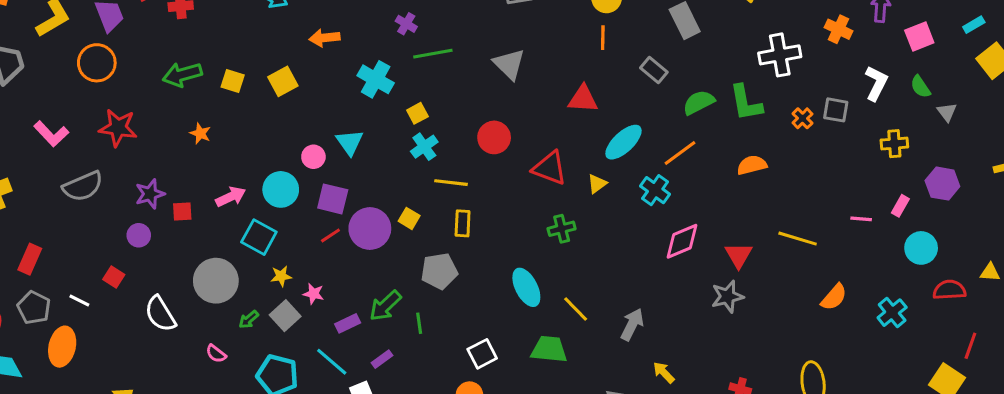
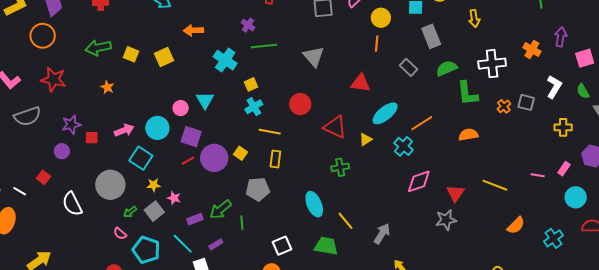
green semicircle: (699, 102) -> (447, 68), moved
pink semicircle: (216, 354) -> (120, 233), moved

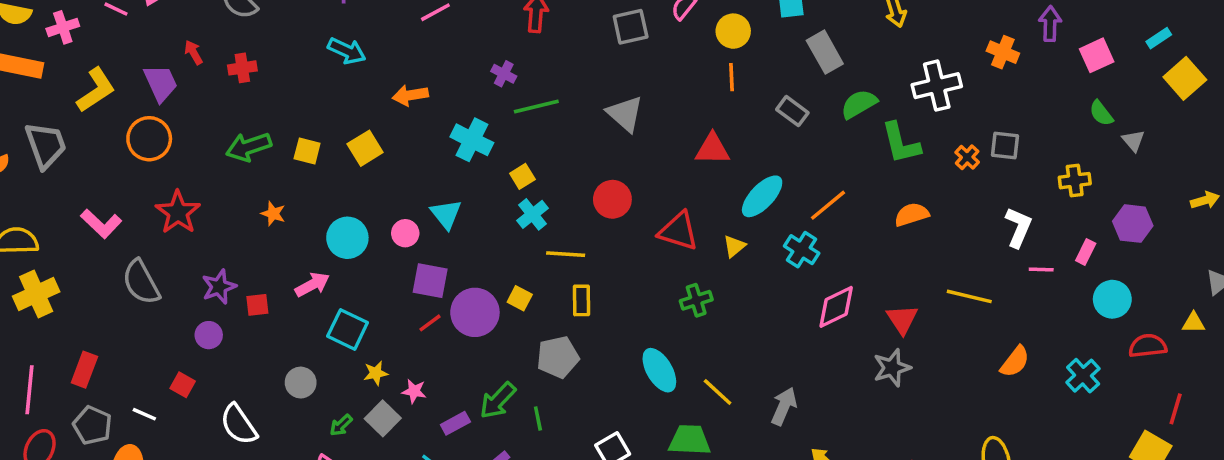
red star: (53, 79) -> (178, 212), turned 30
white L-shape: (554, 87) -> (1018, 227), moved
gray semicircle: (27, 116) -> (141, 282), turned 88
cyan circle: (157, 128) -> (347, 238), moved
gray circle: (110, 185) -> (301, 383), size x0.6

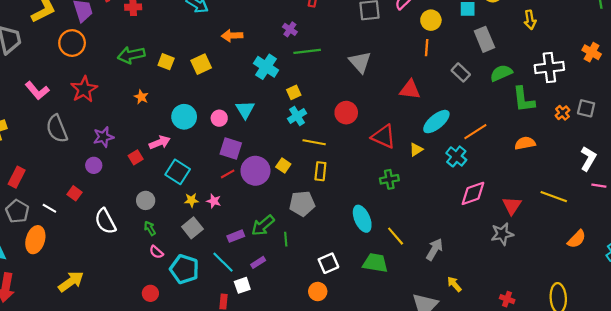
red square: (257, 305) -> (136, 157), moved, turned -32
pink star: (414, 391) -> (214, 201), moved
green arrow: (341, 425) -> (150, 228), moved, turned 96

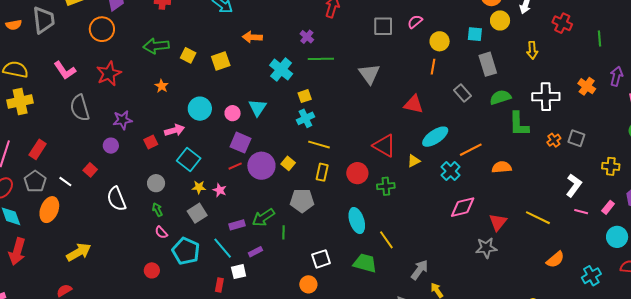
red circle: (346, 113) -> (357, 173), moved
orange semicircle: (525, 143) -> (502, 167), moved
gray arrow: (434, 249) -> (420, 270), moved

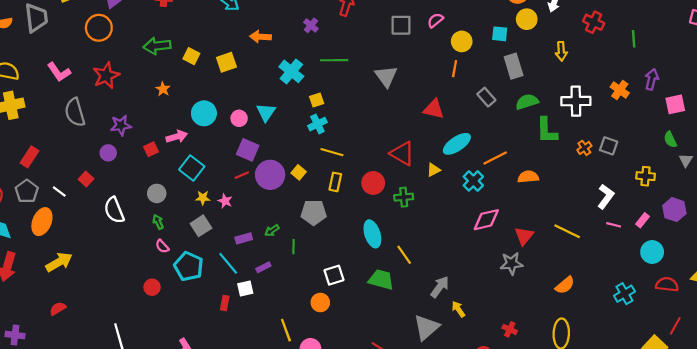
purple cross: (307, 37) -> (311, 25), moved
green arrow: (263, 217) -> (272, 230), size x0.6
yellow arrow: (79, 252) -> (59, 262), moved
orange semicircle: (555, 260) -> (565, 285), moved

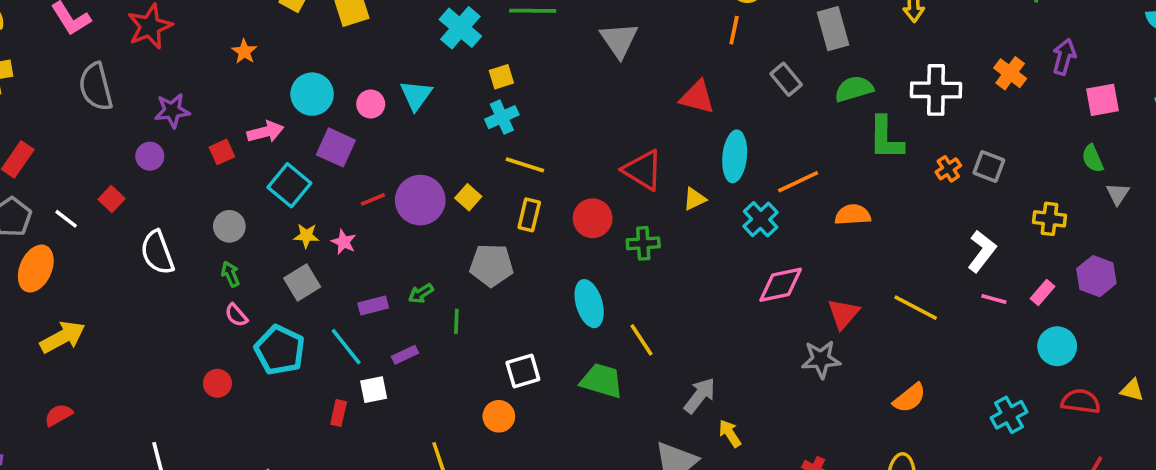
cyan ellipse: (457, 144) -> (735, 156), turned -52
purple square: (248, 150) -> (336, 147), moved

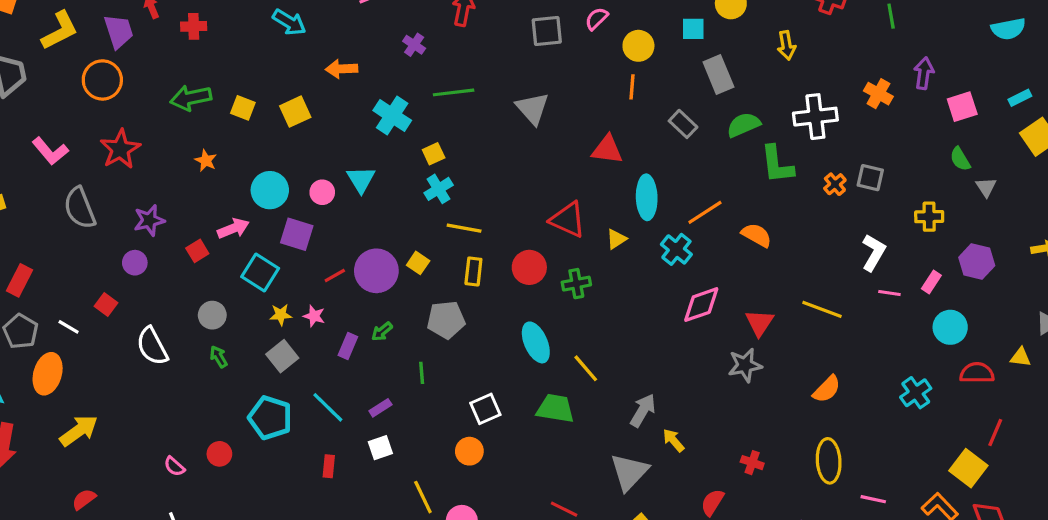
orange semicircle: (853, 215) -> (757, 235), turned 40
green arrow: (421, 293) -> (382, 331), moved
purple rectangle: (373, 305) -> (348, 346), moved, turned -45
pink semicircle: (236, 315) -> (174, 466), moved
white square: (374, 390) -> (380, 448), moved

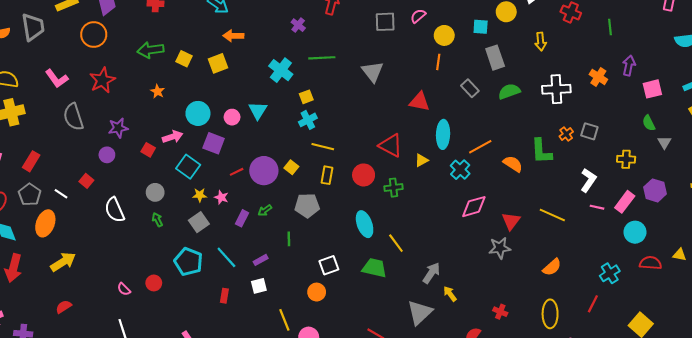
orange arrow: (342, 69) -> (233, 36), moved
green L-shape: (777, 164) -> (541, 151), moved
red square: (197, 251) -> (148, 150), turned -32
pink rectangle: (931, 282) -> (625, 202), size x1.5
red line: (995, 433) -> (593, 304), moved

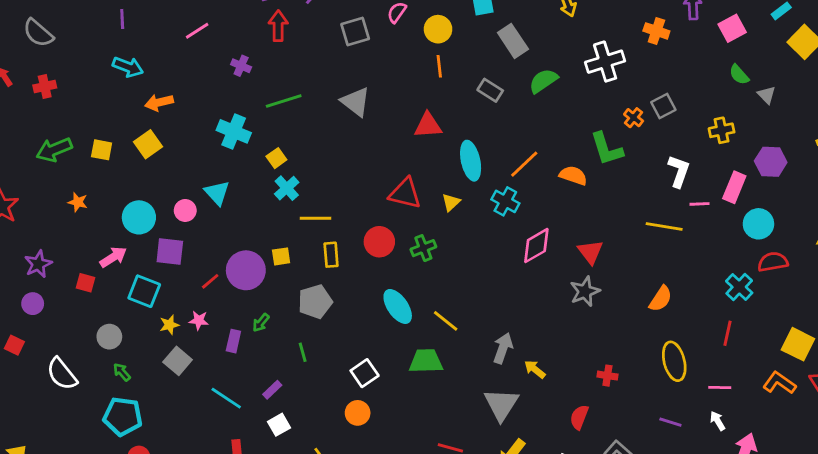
gray square: (589, 131) -> (663, 106), turned -30
yellow square: (291, 167) -> (281, 256), turned -32
yellow line: (552, 215) -> (664, 226), moved
cyan pentagon: (188, 262) -> (123, 416), moved
red semicircle: (650, 263) -> (773, 262), moved

